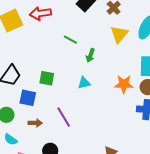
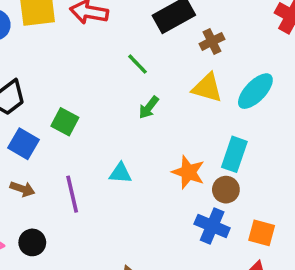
yellow triangle: (119, 34) -> (207, 88), turned 48
green line: (70, 40) -> (137, 64), moved
cyan triangle: (84, 83) -> (120, 173), moved

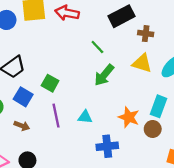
brown cross: (212, 41) -> (146, 34), turned 32
green arrow: (149, 107) -> (104, 75), size x1.5
purple line: (72, 194) -> (56, 116), moved
blue cross: (212, 226) -> (107, 146), moved, turned -30

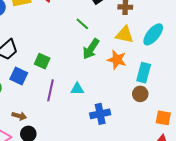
purple line: (56, 116) -> (50, 90), turned 30
orange star: (129, 117) -> (117, 60), moved
brown arrow: (22, 126) -> (19, 116), moved

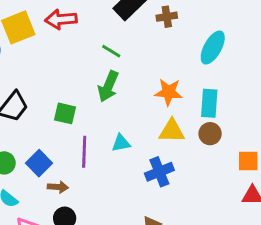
yellow triangle: (125, 35) -> (172, 131), moved
green arrow: (91, 49) -> (108, 86), moved
blue square: (19, 76) -> (39, 163), moved, turned 30
brown arrow: (19, 116) -> (58, 187), moved

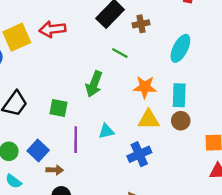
green line: (111, 51) -> (120, 53), moved

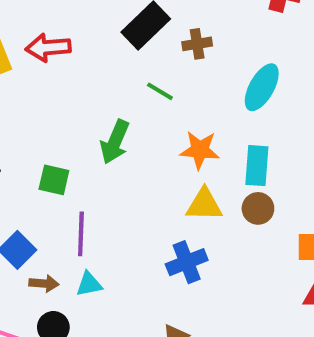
cyan triangle: (106, 131) -> (89, 284), moved

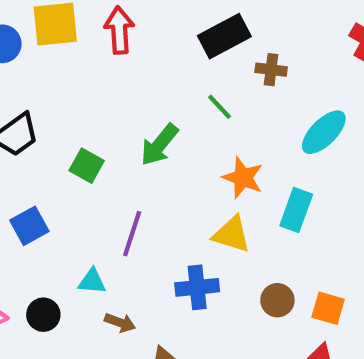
red arrow: (48, 48) -> (119, 30), turned 75
brown circle: (258, 208) -> (277, 300), moved
purple line: (81, 234) -> (132, 234), moved
brown arrow: (44, 283) -> (120, 323), moved

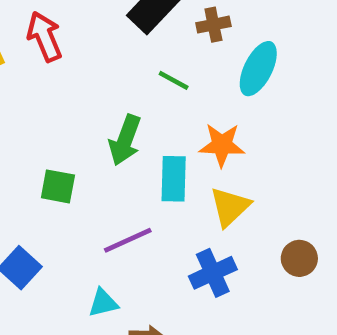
cyan ellipse: (324, 132) -> (258, 69), moved
cyan rectangle: (296, 210) -> (174, 179), moved
purple line: (132, 234) -> (128, 240), turned 66
yellow triangle: (232, 234) -> (230, 207), turned -42

